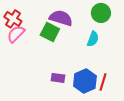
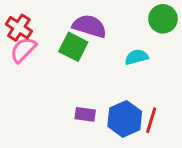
green circle: (101, 13) -> (163, 19), moved
cyan semicircle: (93, 39) -> (136, 57), turned -126

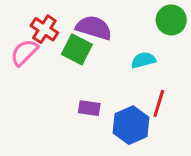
red cross: (19, 28) -> (44, 29), moved
purple rectangle: (85, 114) -> (89, 108), moved
red line: (151, 120) -> (159, 103), moved

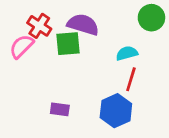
green square: (77, 49) -> (68, 44), turned -32
red line: (159, 103) -> (131, 79), moved
purple rectangle: (89, 108) -> (60, 109), moved

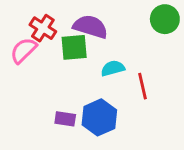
cyan semicircle: (127, 53) -> (113, 68), moved
red line: (131, 79) -> (143, 86), turned -30
blue hexagon: (116, 111) -> (99, 117), moved

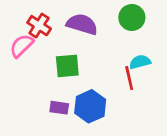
green circle: (165, 19) -> (132, 17), moved
green square: (74, 47) -> (67, 66), moved
cyan semicircle: (113, 68) -> (140, 62), moved

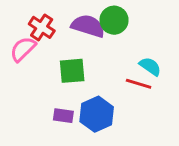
green circle: (132, 17) -> (114, 20), moved
cyan semicircle: (140, 62) -> (150, 66), turned 50
red line: (129, 78) -> (139, 84), turned -60

